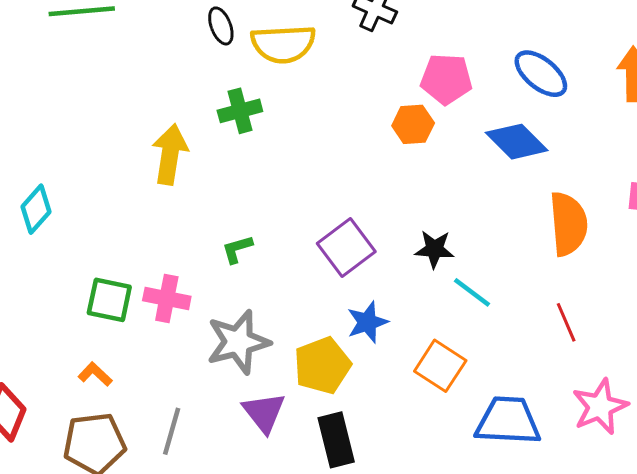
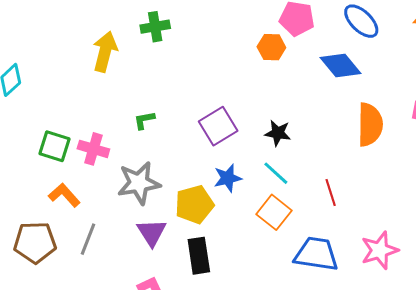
cyan line: (472, 292) -> (276, 173), moved
red line: (566, 322) -> (331, 192), moved
orange L-shape: (95, 374) -> (64, 195), moved, size x1.4

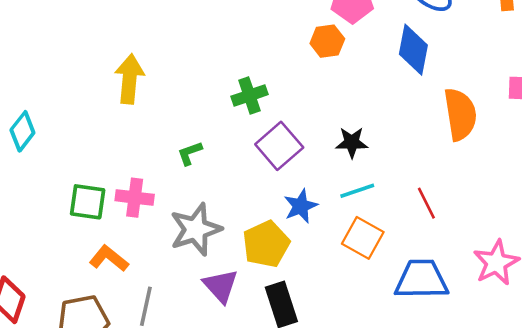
green cross: (155, 27) -> (249, 95), moved
blue diamond: (340, 66) -> (413, 50), turned 60
cyan line: (276, 173) -> (357, 191), turned -52

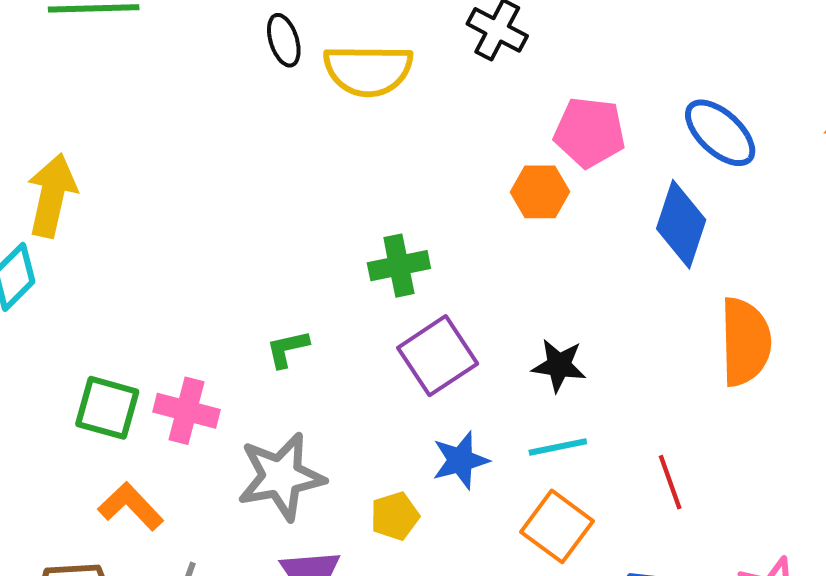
yellow arrow: (129, 79) -> (52, 195), moved
yellow pentagon: (266, 244) -> (395, 516), size x0.6

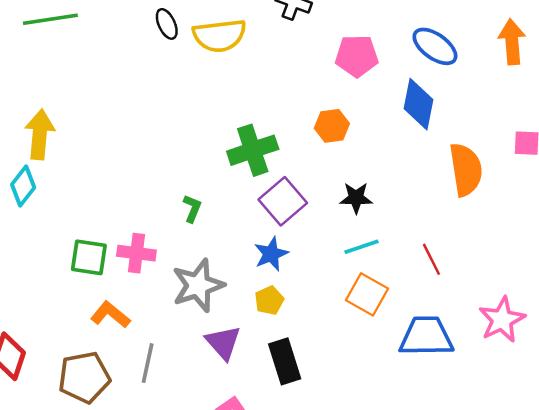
orange hexagon: (540, 192) -> (332, 126), moved
green cross: (399, 266) -> (253, 150), size x1.4
green L-shape: (287, 349) -> (192, 208), turned 132
blue star: (460, 460) -> (271, 254), moved

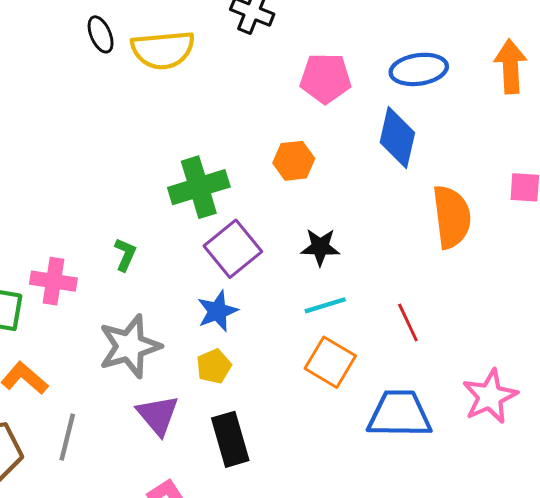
blue ellipse: (435, 46) -> (419, 69), turned -45
pink cross: (136, 253) -> (53, 281), moved

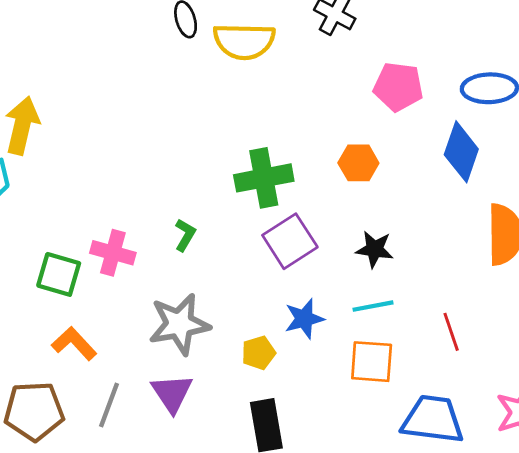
blue star: (217, 311) -> (304, 319), moved
orange square: (330, 362) -> (372, 362), turned -33
purple triangle: (158, 415) -> (172, 393), moved

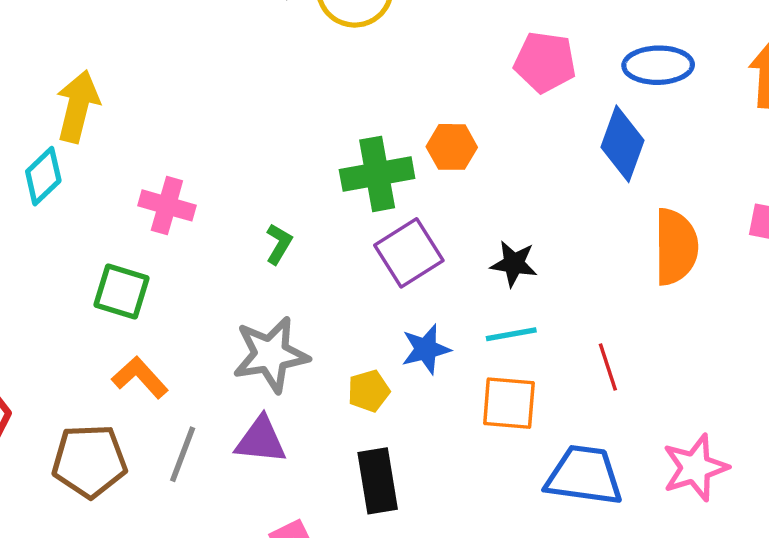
orange hexagon: (358, 163) -> (452, 147), moved
pink cross: (113, 253) -> (167, 205), moved
purple triangle: (172, 393) -> (261, 440), turned -51

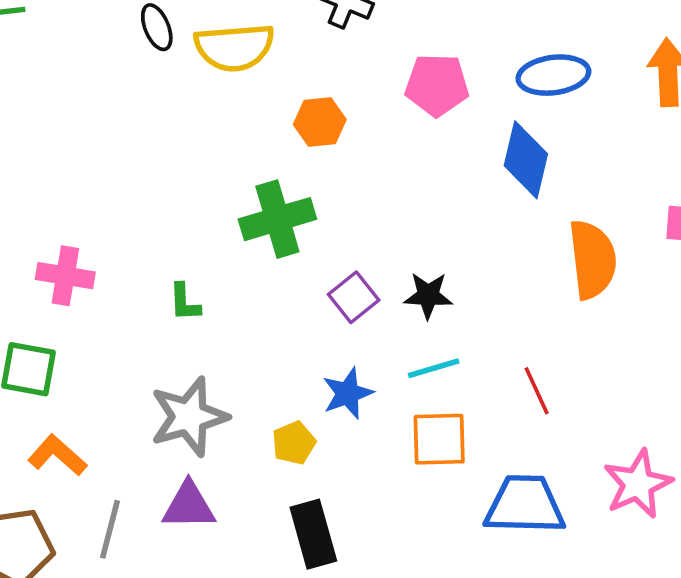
orange hexagon: (452, 147) -> (320, 122), moved
green L-shape: (279, 244) -> (185, 302), turned 153
purple square: (409, 253) -> (354, 297), moved, size x0.7

